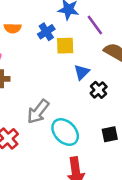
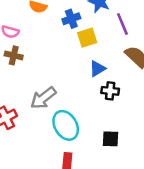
yellow square: (65, 46) -> (87, 38), turned -30
black cross: (99, 90) -> (110, 91), turned 35

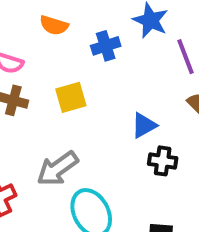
yellow square: (87, 38) -> (71, 97), moved

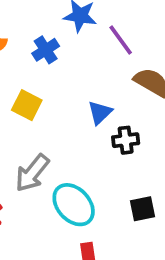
yellow square: (71, 97) -> (27, 105), turned -32

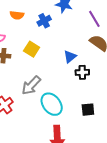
purple line: (121, 40) -> (94, 19), moved

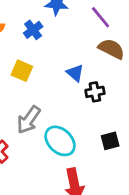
blue triangle: (70, 57) -> (75, 73), turned -32

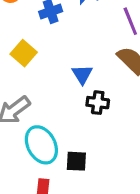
black square: (110, 141) -> (76, 161), moved

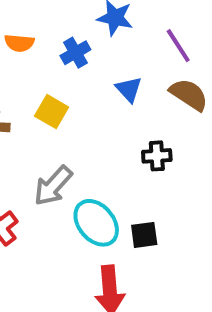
blue triangle: (82, 74) -> (129, 89), moved

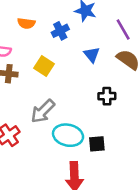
cyan ellipse: (96, 223) -> (68, 135), turned -40

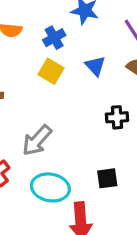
yellow square: (44, 66) -> (51, 71), moved
cyan ellipse: (68, 135) -> (50, 187), moved

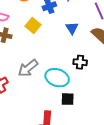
yellow square: (51, 71) -> (33, 25), moved
cyan ellipse: (50, 187) -> (57, 78), moved

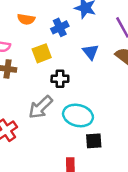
yellow square: (33, 25) -> (42, 53), turned 35
black cross: (80, 62) -> (60, 79), moved

